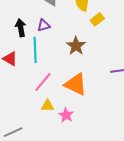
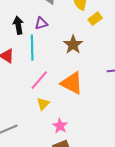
yellow triangle: (48, 106) -> (43, 104), turned -48
pink star: (66, 115) -> (60, 126), moved

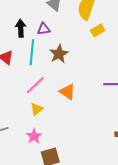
brown star: (73, 45) -> (59, 54), moved
orange triangle: (72, 83) -> (67, 92), size x0.7
pink star: (60, 126) -> (34, 136), moved

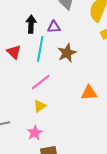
orange triangle: (67, 92) -> (89, 93), moved, turned -42

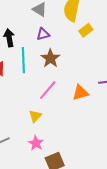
purple triangle: (54, 27) -> (43, 34), moved
pink line: (41, 82) -> (48, 90), moved

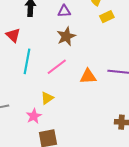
cyan line: (23, 60) -> (27, 61), moved
yellow triangle: (35, 116) -> (47, 98), moved

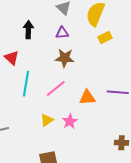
brown star: (66, 36) -> (65, 58), turned 30
pink star: (34, 116) -> (70, 121), moved

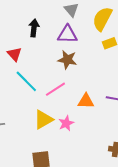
purple triangle: (62, 33) -> (67, 34), size x1.5
cyan line: (26, 84) -> (26, 81), turned -60
yellow triangle: (47, 120) -> (43, 120), size x1.5

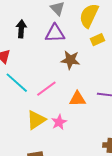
brown star: (67, 60) -> (70, 60), moved

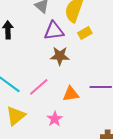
purple triangle: (55, 33) -> (54, 31), moved
yellow triangle: (36, 120) -> (16, 116), moved

